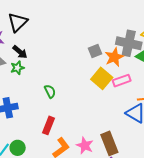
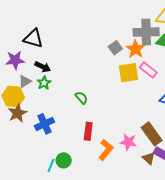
black triangle: (18, 22) -> (33, 39), turned -45
yellow square: (102, 78) -> (128, 73), turned -35
pink rectangle: (122, 81) -> (148, 70), turned 72

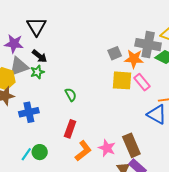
black triangle: (33, 39) -> (36, 26), turned 30
orange star: (136, 49) -> (134, 59), turned 30
gray triangle: (25, 81) -> (19, 66), size x1.5

